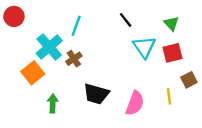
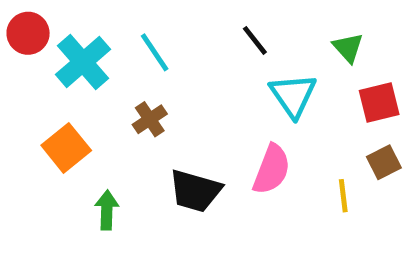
cyan line: (76, 26) -> (155, 52), turned -54
cyan cross: (49, 47) -> (83, 62), moved
red square: (172, 53) -> (379, 103), moved
pink semicircle: (135, 103) -> (272, 169), moved

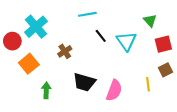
red circle: (28, 33) -> (12, 41), moved
black line: (255, 40) -> (101, 36), moved
cyan line: (155, 52) -> (87, 14), moved, turned -66
pink semicircle: (272, 169) -> (114, 90), moved

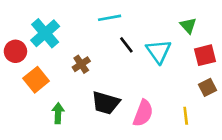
yellow line: (148, 84) -> (186, 116), moved

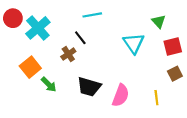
black line: (126, 45) -> (80, 38), moved
red circle: (15, 51) -> (13, 18), moved
green arrow: (58, 113) -> (49, 85), moved, turned 133

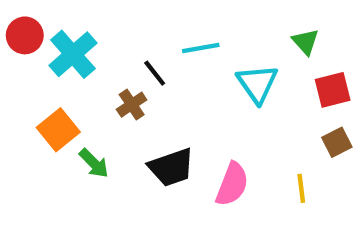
cyan line: (92, 15) -> (201, 48), moved
black trapezoid: (89, 87) -> (171, 167), turned -35

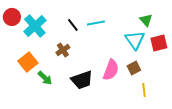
black line: (155, 73) -> (73, 25), moved
cyan triangle: (257, 84) -> (135, 40), moved
brown square: (337, 142) -> (134, 68), moved
pink semicircle: (232, 184) -> (111, 70), moved

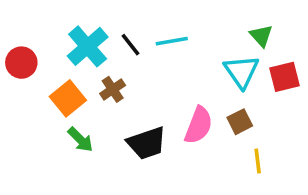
red circle: (12, 17) -> (21, 63), moved
cyan cross: (35, 26) -> (88, 46), moved
orange square: (28, 62) -> (68, 98), moved

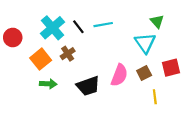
red square: (284, 77) -> (171, 68), moved
green arrow: (80, 140) -> (48, 84), turned -42

